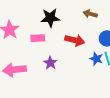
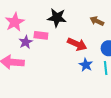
blue star: (96, 59) -> (86, 65), moved
purple star: (50, 63) -> (26, 42), moved

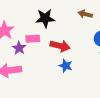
red arrow: (77, 44) -> (60, 46), moved
blue star: (86, 65) -> (66, 66), moved

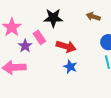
pink rectangle: (33, 39) -> (39, 37), turned 56

